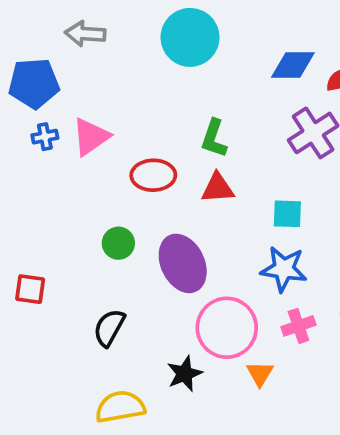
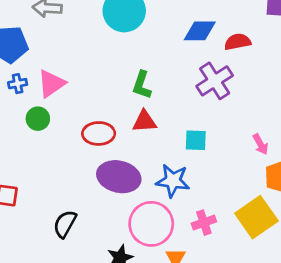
red ellipse: (153, 175) -> (99, 133), moved
green circle: (118, 243) -> (38, 119), moved
purple ellipse: (183, 263) -> (119, 177), turned -51
blue star: (284, 269) -> (173, 181), moved

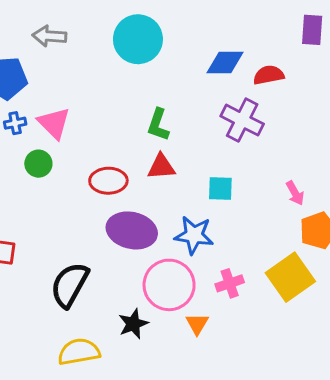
purple cross: (215, 81) -> (242, 120), turned -30
pink triangle: (51, 84) -> (54, 123), turned -40
black semicircle: (65, 224) -> (70, 285), size x1.4

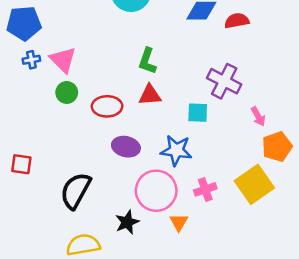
purple cross: (242, 120) -> (224, 81), moved
green circle: (38, 164) -> (67, 92), moved
purple ellipse: (132, 230) -> (126, 147), size x0.7

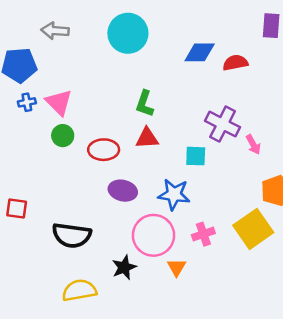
pink arrow: (258, 116) -> (253, 145), moved
black semicircle: (76, 191) -> (72, 235), turned -111

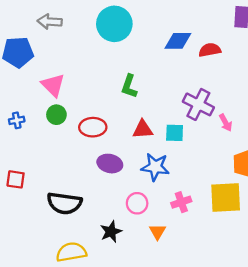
blue cross: (27, 102) -> (17, 120), moved
red triangle: (147, 138) -> (143, 129), moved
yellow square: (253, 229) -> (226, 198), turned 32
pink circle: (153, 235) -> (137, 203), size x0.6

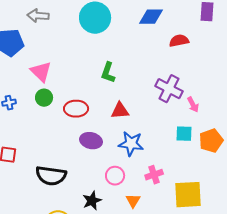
blue diamond: (178, 41) -> (151, 17), moved
cyan square: (175, 133) -> (184, 134), moved
yellow square: (226, 198) -> (188, 195), moved

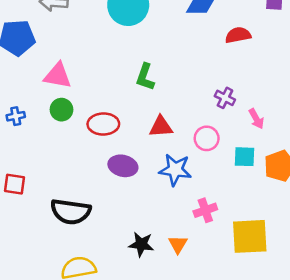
pink triangle: (41, 72) -> (58, 76), turned -35
purple cross: (169, 89) -> (225, 98), size x0.6
pink circle: (115, 176) -> (207, 138), moved
black star: (92, 201) -> (141, 244), moved, turned 30

